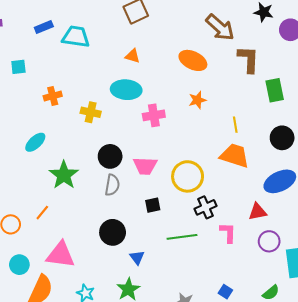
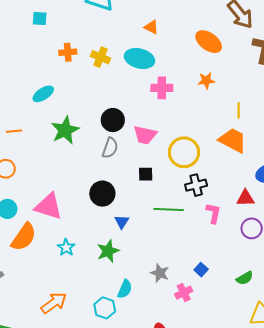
yellow cross: (91, 112) -> (100, 57), moved
orange line: (42, 213) -> (14, 131), moved, turned 35

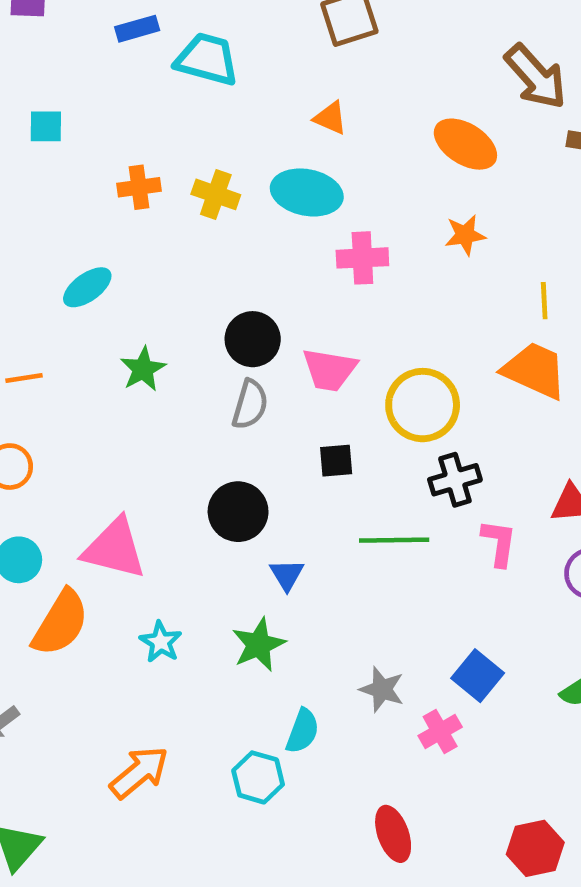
cyan square: (40, 19) -> (46, 126), moved
green star: (65, 130) -> (143, 369), size x0.7
blue square: (201, 270) -> (478, 676), size x1.5

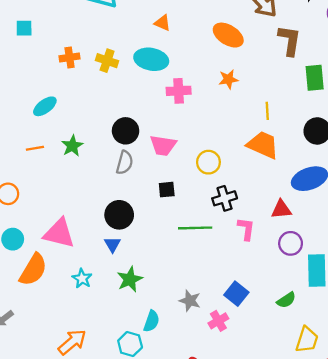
orange line: (24, 378) -> (35, 148), moved
yellow circle: (423, 405) -> (208, 162), size x0.7
blue triangle: (287, 575) -> (113, 244), moved

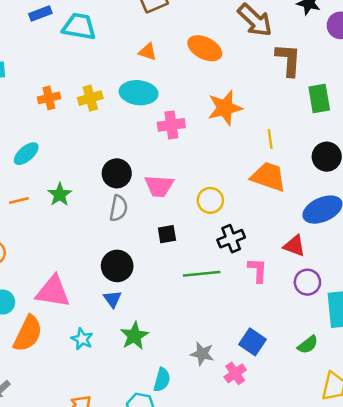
orange ellipse: (228, 35) -> (205, 48), moved
yellow cross: (107, 61) -> (90, 98), turned -30
orange star: (228, 79) -> (225, 108), size x1.6
red triangle: (281, 209) -> (294, 246), turned 30

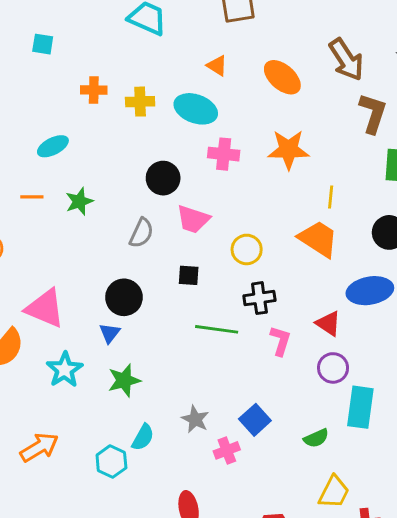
black circle: (117, 173) -> (163, 178), moved
cyan star: (82, 339) -> (65, 370), size x1.4

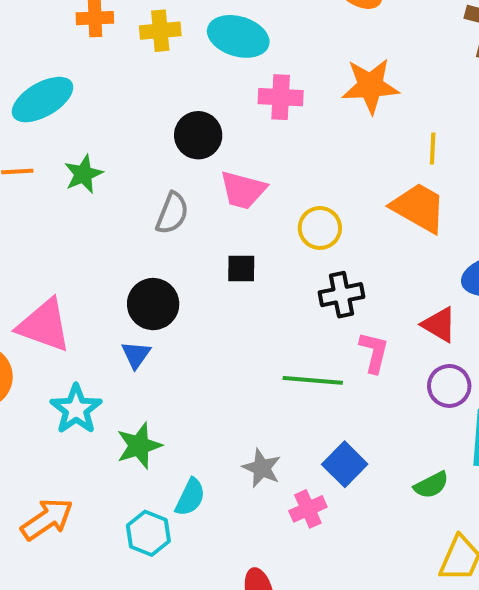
cyan ellipse: (53, 146) -> (43, 100), size x1.4
green line: (217, 329) -> (313, 380), moved
green star: (124, 380) -> (139, 446), moved

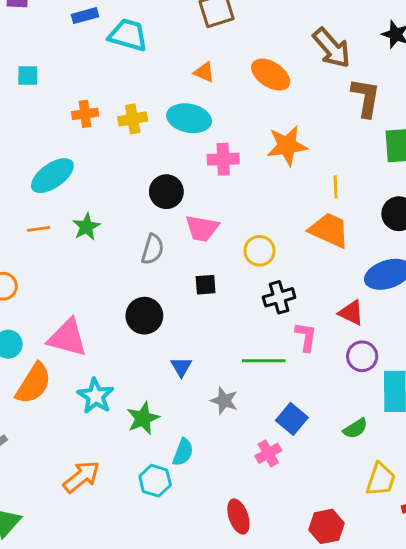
blue triangle: (136, 355) -> (181, 367), moved
gray star: (262, 468) -> (224, 401), moved

